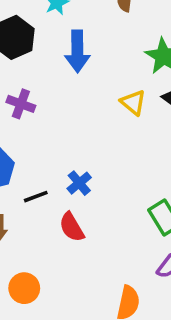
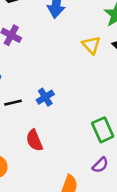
red semicircle: (72, 227) -> (34, 140), moved

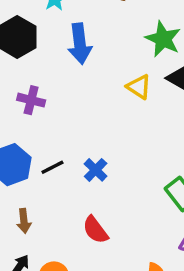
black line: (13, 103) -> (52, 167), moved

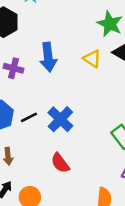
blue arrow: (80, 44) -> (48, 57), moved
blue cross: (96, 170) -> (60, 119), size x1.5

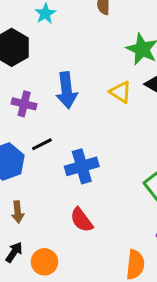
black line: (29, 117) -> (42, 144), moved
blue cross: (60, 119) -> (82, 166), turned 30

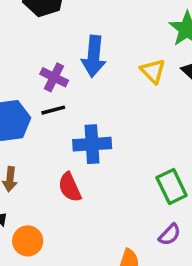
purple cross: (24, 104) -> (54, 77), moved
red semicircle: (82, 220) -> (70, 187), moved

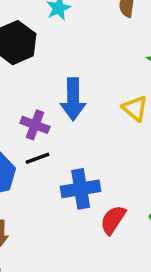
red semicircle: (70, 187) -> (113, 220), moved, turned 64

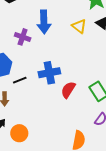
black line: (38, 158) -> (20, 80), moved

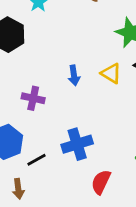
blue arrow: (44, 22) -> (74, 75), moved, size x0.6
red semicircle: (68, 90) -> (101, 182), moved

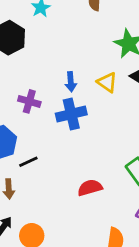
blue cross: (77, 144) -> (71, 114), moved
red semicircle: (101, 182) -> (90, 188), turned 45

